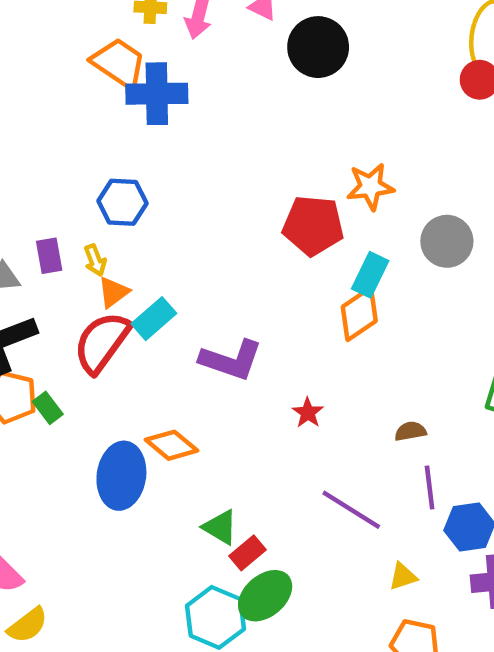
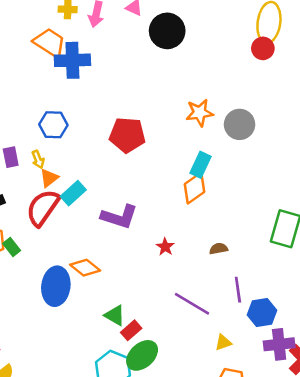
red pentagon: (313, 225) -> (127, 135), moved
gray circle: (447, 241) -> (240, 124), moved
brown semicircle: (410, 431) -> (218, 249), moved

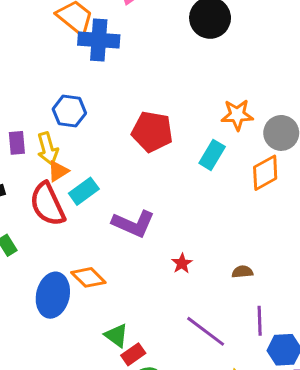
yellow arrow: (38, 159) -> (48, 149), size x1.5
cyan rectangle: (200, 165) -> (212, 155), moved
orange diamond: (194, 188) -> (265, 173), moved
red semicircle: (43, 208) -> (47, 204), turned -66

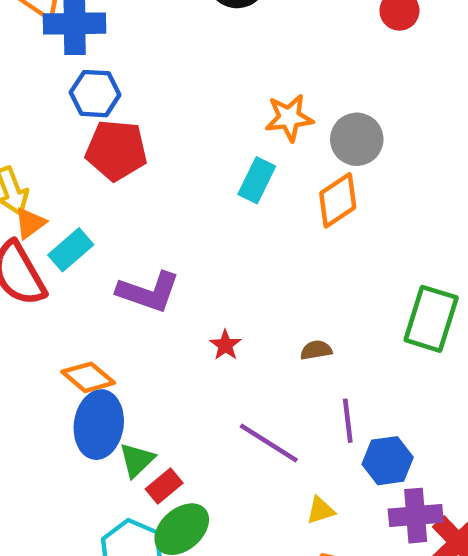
blue hexagon: (69, 111) -> (95, 94), moved
red pentagon: (152, 132) -> (116, 150), moved
blue ellipse: (53, 295) -> (99, 425), moved
green triangle: (116, 335) -> (137, 460), turned 45

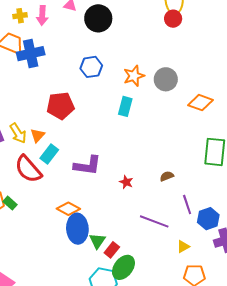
blue hexagon: (95, 94) -> (91, 67), moved
orange diamond: (338, 200) -> (200, 103), moved, turned 65
orange triangle: (30, 223) -> (38, 135), moved

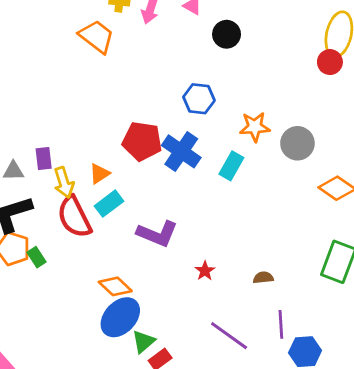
black circle: (98, 18) -> (227, 34), size x0.7
blue cross: (31, 54) -> (181, 151), moved, turned 32
yellow arrow: (18, 133) -> (64, 183), moved
blue ellipse: (77, 229) -> (120, 317), turned 32

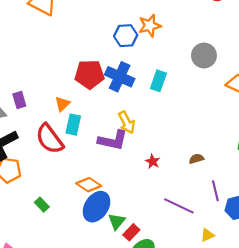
orange star: (255, 127) -> (150, 26), moved
yellow arrow: (64, 183) -> (127, 122), moved
cyan rectangle: (109, 204) -> (73, 125), turned -30
green rectangle: (37, 257) -> (42, 205), moved

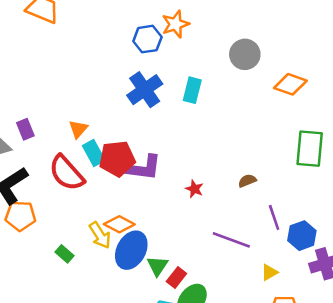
red pentagon: (89, 74) -> (117, 159), moved
blue cross: (120, 77) -> (145, 90), turned 36
yellow arrow: (127, 122) -> (100, 235), moved
cyan rectangle: (73, 125) -> (94, 153), turned -36

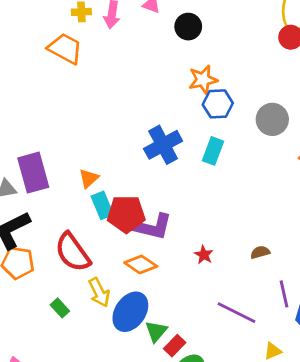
blue hexagon: (147, 39) -> (218, 104), moved
purple rectangle: (25, 129) -> (33, 173), size x1.8
red semicircle: (67, 173) -> (73, 252), moved
orange diamond: (119, 224) -> (141, 264), moved

